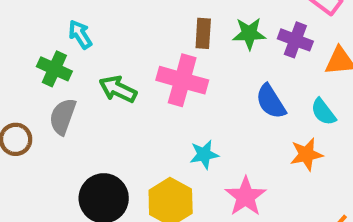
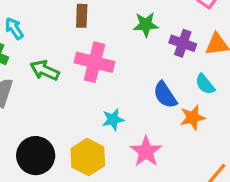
brown rectangle: (203, 33) -> (82, 16), moved
purple cross: (295, 40) -> (183, 43), moved
blue semicircle: (271, 102) -> (165, 95), moved

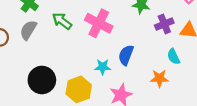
purple cross: (183, 43) -> (164, 24), turned 36
blue semicircle: (165, 95) -> (126, 55), moved, turned 42

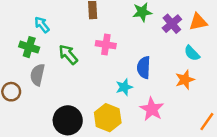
green arrow: (62, 21) -> (68, 55), turned 30
pink cross: (99, 23) -> (106, 45), size x0.7

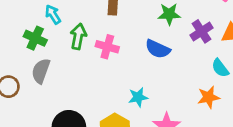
pink cross: (106, 45) -> (107, 47), moved
green arrow: (68, 55) -> (78, 36), moved, turned 45
blue semicircle: (144, 67) -> (158, 49), moved, turned -75

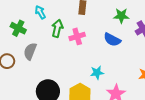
green cross: (35, 38) -> (18, 28), moved
pink cross: (107, 47) -> (77, 36), turned -35

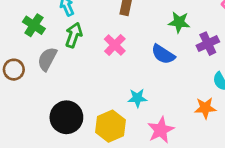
green arrow: (57, 28) -> (74, 35), moved
pink cross: (77, 36) -> (115, 45), turned -35

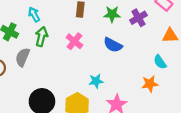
green star: (179, 22) -> (112, 14), moved
purple cross: (208, 44) -> (138, 18), moved

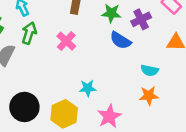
blue semicircle: (113, 45) -> (120, 40), moved
cyan semicircle: (160, 62) -> (150, 70), moved, turned -48

